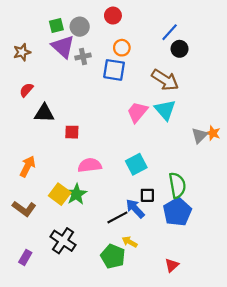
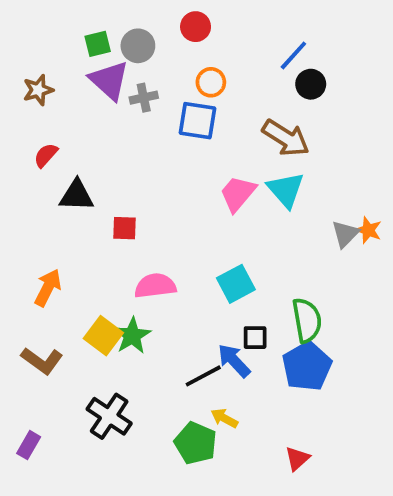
purple rectangle: (25, 257) -> (29, 445), moved

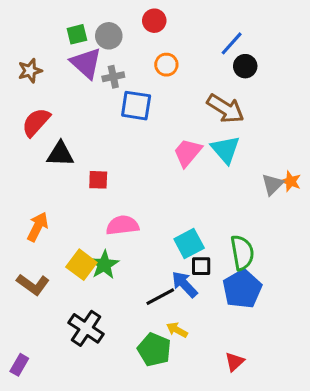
blue square: (197, 121) -> (136, 106), moved
red semicircle: (46, 155) -> (36, 122), size x1.5
cyan square: (236, 284) -> (189, 243), moved
purple rectangle: (29, 445) -> (19, 365), moved

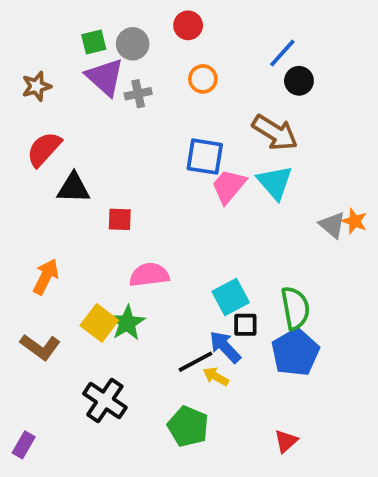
blue square: (136, 106) -> (205, 157), moved
gray triangle: (272, 184) -> (332, 225), turned -35
yellow arrow: (177, 330) -> (216, 376), moved

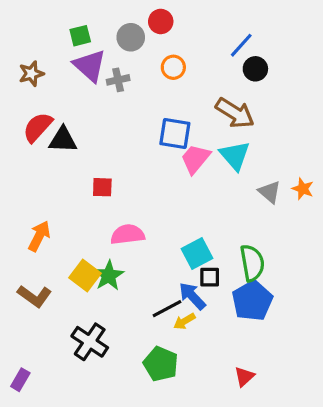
gray circle: (133, 44) -> (131, 37), moved
black triangle: (73, 188) -> (63, 140), moved
gray triangle: (332, 225) -> (270, 192), moved
yellow arrow: (216, 376) -> (184, 321), turned -60

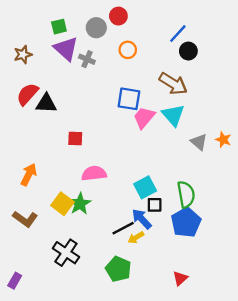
gray cross: (118, 80) -> (87, 59), turned 35

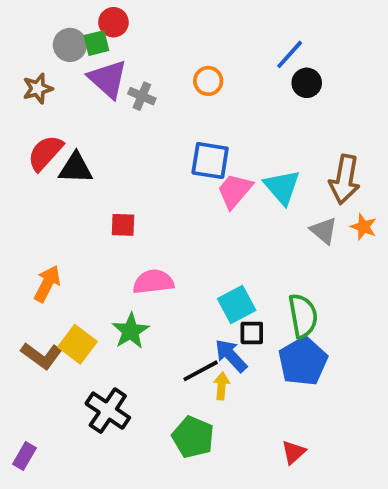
red circle: (118, 16) -> (113, 22), moved
gray circle: (96, 28) -> (70, 45), moved
brown arrow: (173, 84) -> (345, 179), moved, turned 68
yellow square: (62, 204) -> (77, 344), moved
yellow arrow: (136, 238) -> (221, 386), turned 126

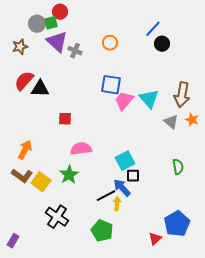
green semicircle: (303, 316) -> (178, 167), moved, size x0.7
brown L-shape: (42, 356) -> (22, 176), moved
blue pentagon: (303, 361) -> (177, 224), moved

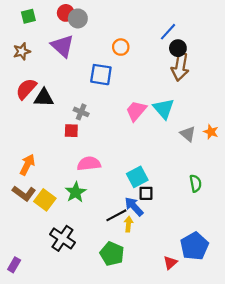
green square: (51, 23) -> (28, 16), moved
gray circle: (37, 24) -> (78, 18), moved
gray cross: (75, 51) -> (81, 112), moved
blue square: (111, 85) -> (101, 75), moved
brown arrow: (182, 95) -> (180, 67), moved

